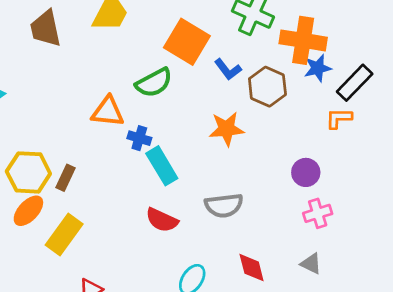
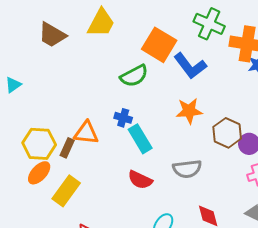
brown trapezoid: (46, 28) -> (52, 35), turned -48
blue L-shape: (228, 69) -> (190, 66), size x1.6
brown hexagon: (267, 87) -> (227, 133), moved
orange triangle: (108, 112) -> (86, 133), moved

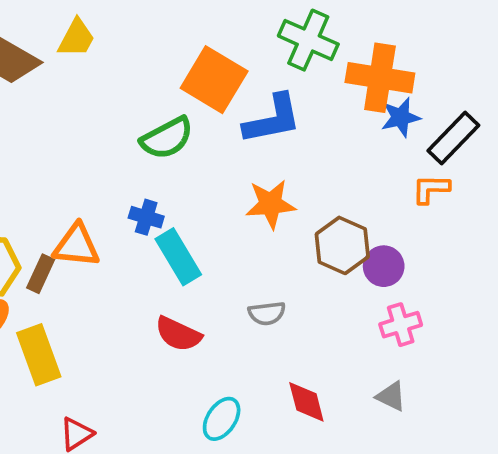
yellow trapezoid: (101, 23) -> (76, 38), moved, size x0.7
blue L-shape: (190, 66) -> (272, 119), turned -64
gray semicircle: (187, 169) -> (267, 313), size x0.7
yellow rectangle: (66, 191) -> (39, 355), turned -56

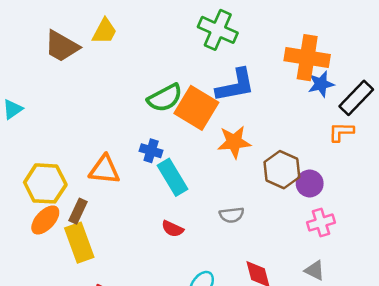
green cross: (308, 40) -> (218, 30), moved
orange square: (214, 80) -> (196, 108), moved
brown rectangle: (41, 274) -> (78, 211), moved
red semicircle: (178, 334) -> (172, 229), size x0.7

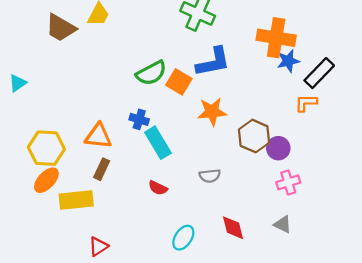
orange square: (196, 108) -> (179, 82), size x0.7
brown rectangle: (78, 211) -> (102, 169), moved
yellow rectangle: (79, 243) -> (76, 200), turned -76

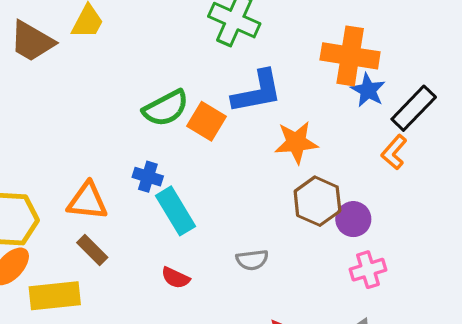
blue star: (288, 61) -> (368, 90), turned -30
orange L-shape: (306, 103) -> (394, 152), turned -50
orange star: (212, 112) -> (296, 142), moved
brown rectangle: (102, 169) -> (92, 250), turned -70

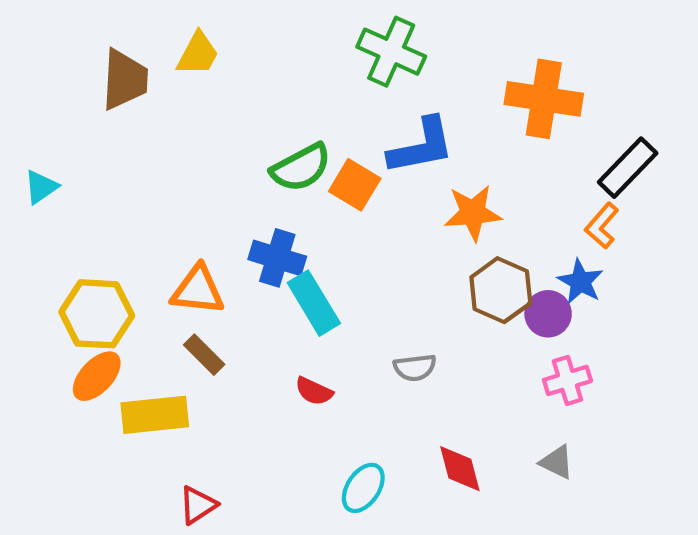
brown trapezoid: (32, 41) -> (125, 80), turned -117
blue star: (368, 90) -> (580, 282), moved
blue cross: (148, 177) -> (277, 258), size x1.4

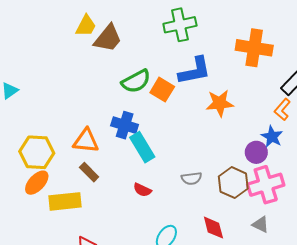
green cross: (391, 52) -> (180, 25), turned -36
brown trapezoid: (125, 80) -> (108, 38), moved, turned 36
brown hexagon: (501, 290) -> (233, 183), moved
pink cross: (567, 380) -> (266, 185), size x1.6

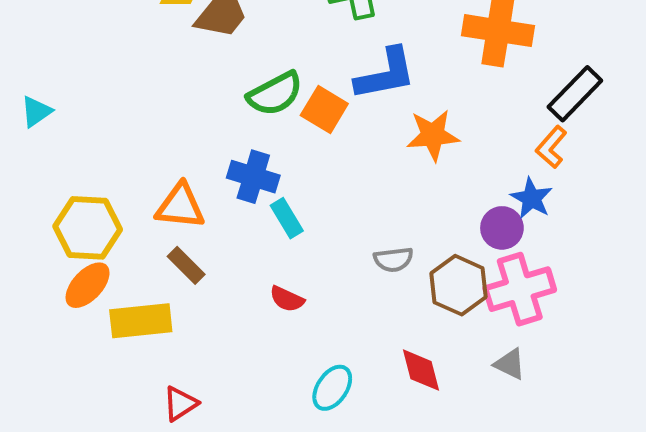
cyan rectangle: (142, 147) -> (287, 218), size x0.7
gray semicircle: (191, 178) -> (393, 260), moved

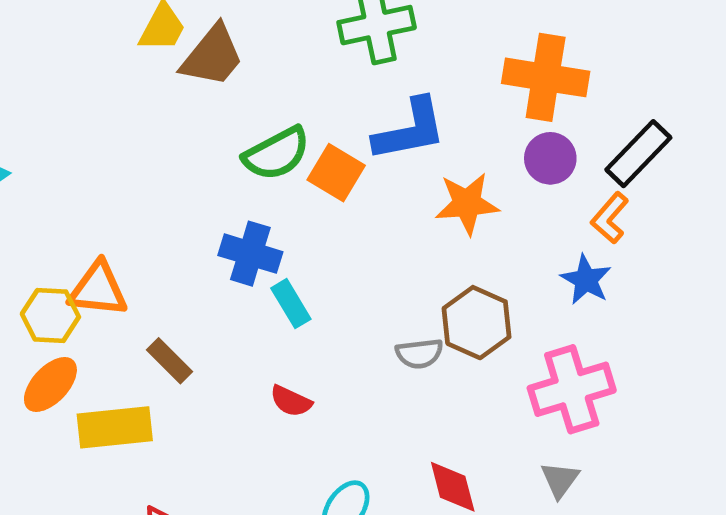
orange triangle: (180, 206) -> (98, 289), moved
yellow hexagon: (88, 228) -> (50, 315), size x0.7
purple circle: (502, 228) -> (550, 158), moved
brown hexagon: (459, 285) -> (477, 323), moved
gray triangle: (510, 364) -> (560, 480), turned 40

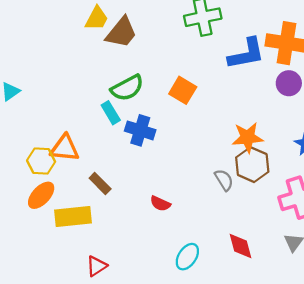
blue L-shape: (410, 130) -> (246, 54), moved
green semicircle: (277, 154) -> (127, 88), moved
orange star: (467, 204) -> (248, 137), moved
cyan rectangle: (291, 304) -> (111, 113), moved
gray semicircle: (419, 354) -> (224, 180), turned -115

